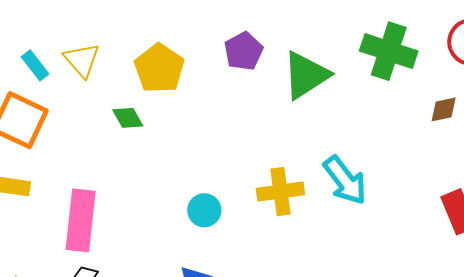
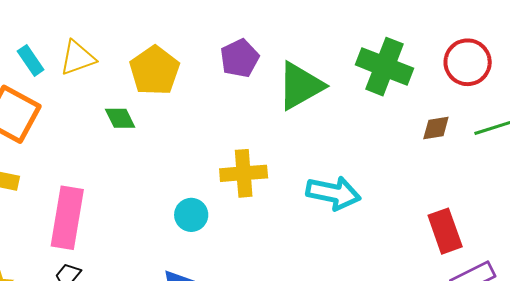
yellow triangle: (82, 60) -> (78, 58), turned 48
cyan arrow: (345, 180) -> (333, 193), turned -44
yellow cross: (280, 192) -> (244, 173), moved

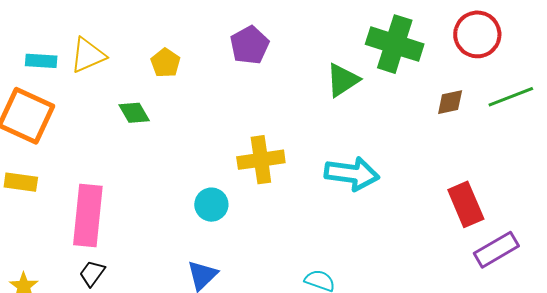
cyan rectangle: (31, 60) -> (41, 61), turned -48
yellow pentagon: (154, 71) -> (165, 63), size x0.6
green triangle: (300, 86) -> (343, 80), moved, size x0.7

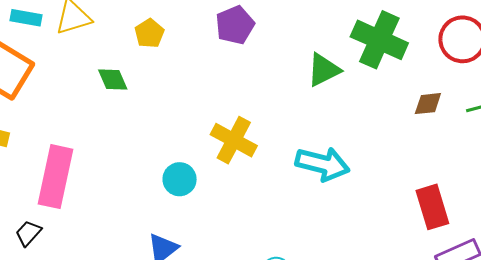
yellow cross: (261, 160) -> (234, 140), turned 30
black trapezoid: (92, 273) -> (28, 233), moved

